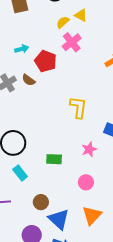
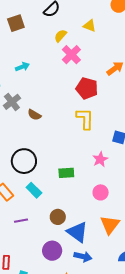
yellow triangle: (81, 15) -> (90, 26), moved
red pentagon: (46, 61) -> (87, 88), moved
brown semicircle: (29, 80) -> (34, 115), moved

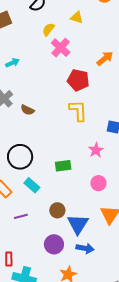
blue triangle: (77, 232) -> (78, 224), turned 30

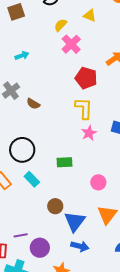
pink star: (96, 150) -> (89, 133), moved
purple line: (21, 216) -> (21, 235), moved
purple circle: (54, 244) -> (40, 248), moved

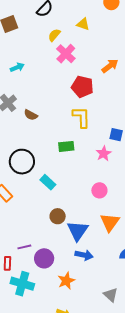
pink star: (89, 133) -> (104, 154), moved
green rectangle: (64, 162) -> (66, 146), moved
cyan rectangle: (32, 179) -> (48, 182), moved

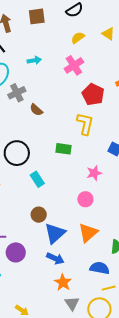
pink cross: (66, 54) -> (74, 65), moved
pink star: (104, 154) -> (94, 173), moved
orange star: (66, 281) -> (63, 282), moved, turned -30

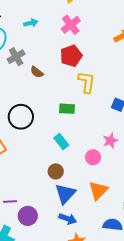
red pentagon: (93, 94) -> (71, 56), moved, turned 30
pink star: (94, 173) -> (110, 141), moved
cyan rectangle: (37, 179) -> (61, 142), moved
brown circle: (39, 215) -> (56, 171), moved

